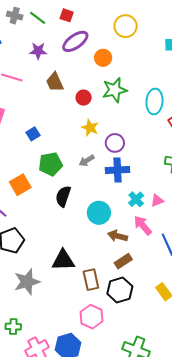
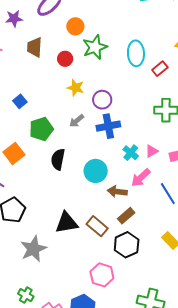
orange circle: (103, 58) -> (75, 26), moved
brown trapezoid: (55, 82) -> (35, 47), turned 35
pink arrow: (143, 225) -> (141, 178), turned -85
brown rectangle: (91, 280) -> (97, 226), moved, turned -30
green cross: (13, 327) -> (26, 295), turned 35

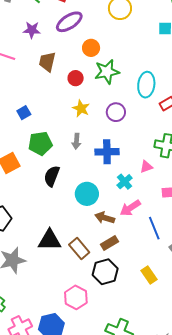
purple circle: (102, 100) -> (116, 112), moved
gray arrow: (77, 121) -> (76, 141), turned -56
pink triangle: (152, 151) -> (146, 167), moved

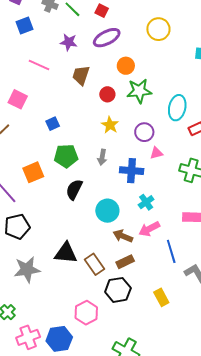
pink triangle: (146, 167) -> (156, 153), moved

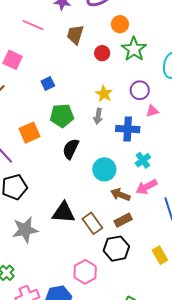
green star: (139, 91) -> (134, 49), turned -30
yellow star: (110, 125) -> (104, 94), moved

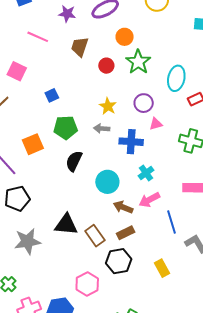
gray arrow: (98, 116) -> (102, 129), turned 84

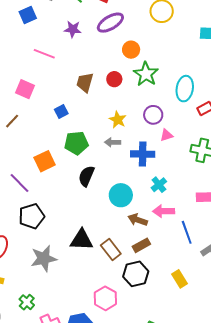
brown trapezoid: (80, 47) -> (85, 83), moved
pink arrow: (149, 200) -> (164, 211), turned 30

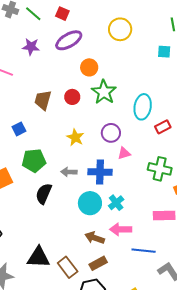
gray arrow: (113, 142) -> (69, 172), moved
cyan circle: (121, 195) -> (90, 203), moved
blue line: (187, 232) -> (144, 251), turned -65

